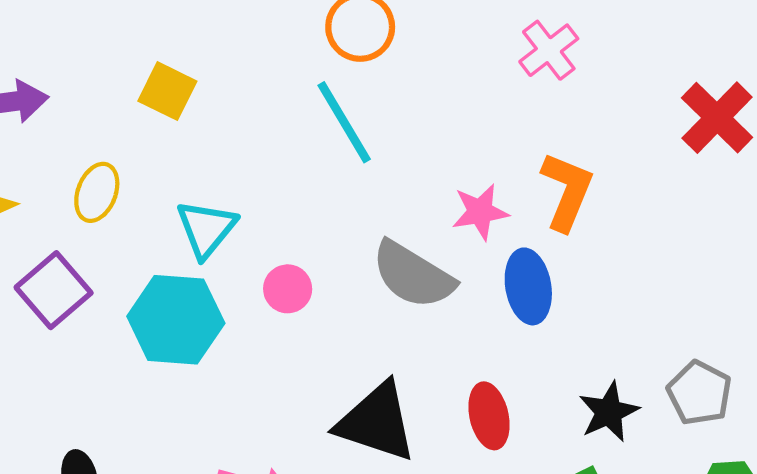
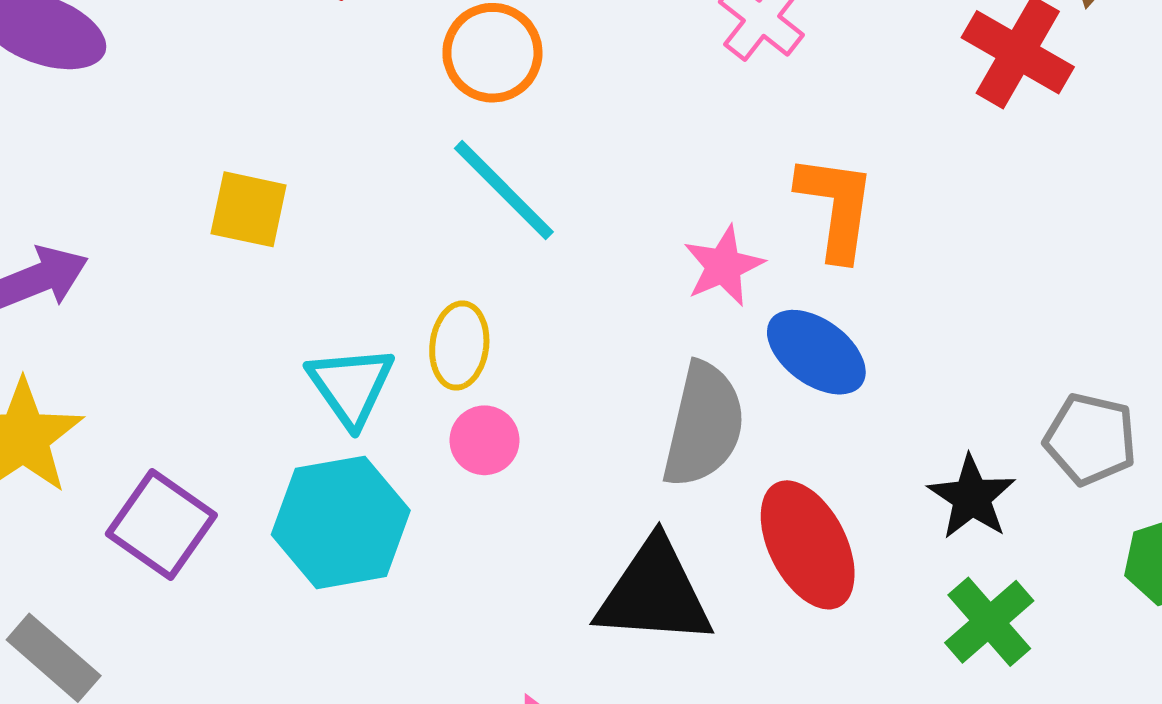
yellow ellipse: (97, 192) -> (459, 346), moved
gray semicircle: (413, 275) -> (704, 425), moved, turned -94
blue ellipse: (528, 286) -> (816, 352), turned -30
red ellipse: (489, 416) -> (808, 545), size x1.4

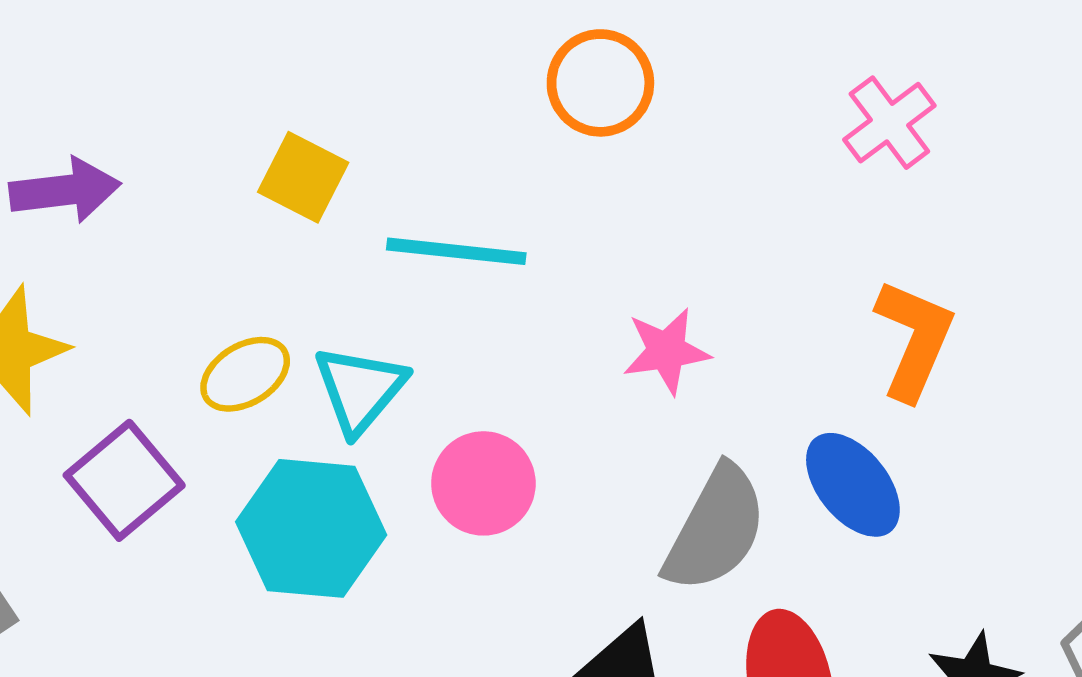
cyan line: (504, 190) -> (456, 251), moved, turned -54
pink star: (724, 266) -> (666, 351), moved
yellow ellipse: (459, 346) -> (245, 374), moved, turned 36
pink circle: (484, 440) -> (483, 483), size x1.4

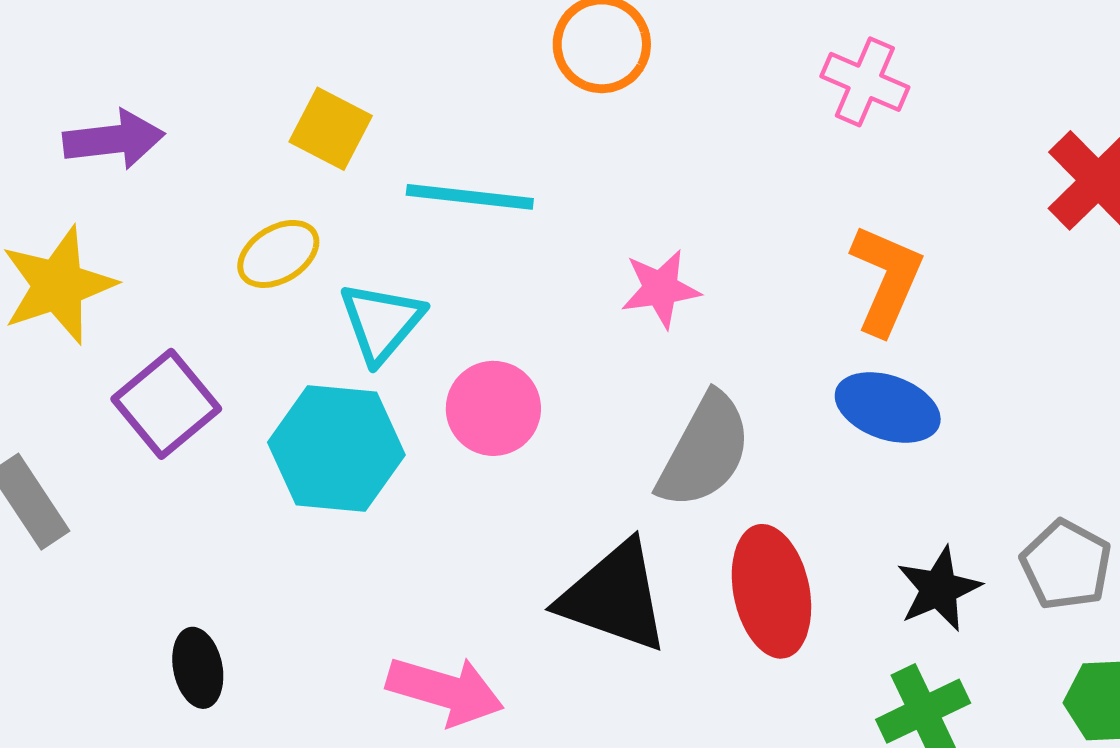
pink cross: (889, 123) -> (865, 82), turned -30
yellow ellipse: (245, 374) -> (278, 254), moved
blue ellipse: (853, 485) -> (888, 407), moved, turned -32

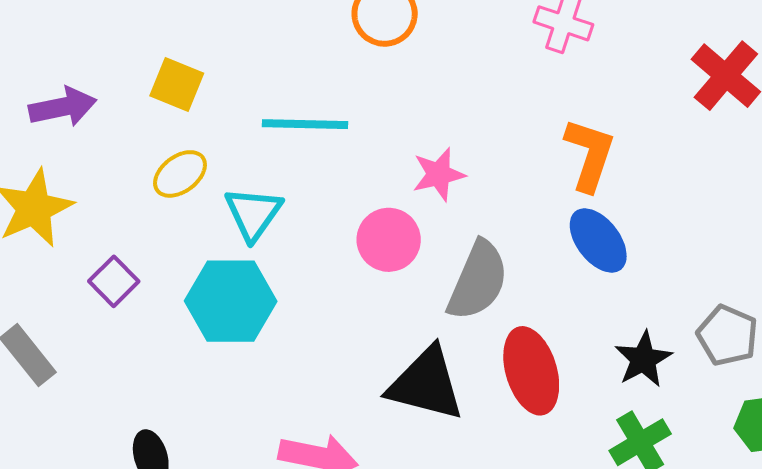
yellow square: (331, 129) -> (177, 84), moved
purple square: (166, 404) -> (114, 281), size x0.7
blue ellipse: (888, 407) -> (598, 240), turned 38
pink circle: (493, 408) -> (389, 240), moved

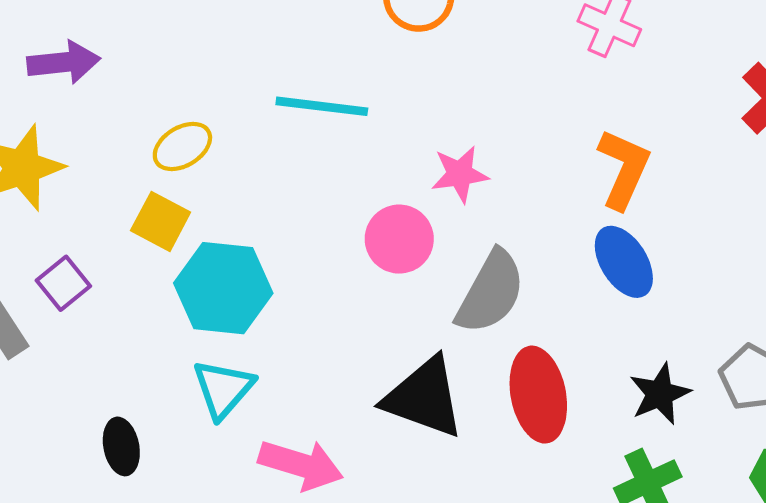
yellow square: (177, 84) -> (161, 221), moved
cyan triangle: (253, 214) -> (223, 389), moved
purple square: (114, 281) -> (63, 283), moved

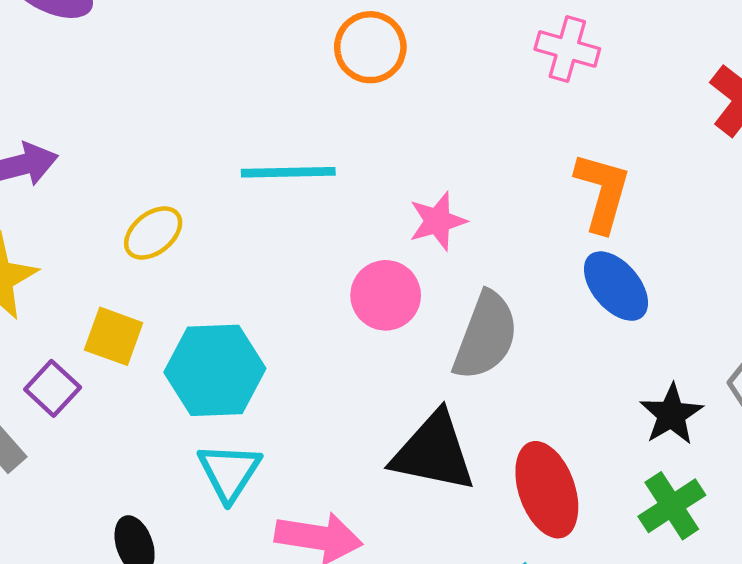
yellow square: (161, 221) -> (114, 336), moved
red ellipse: (538, 395) -> (547, 490), moved

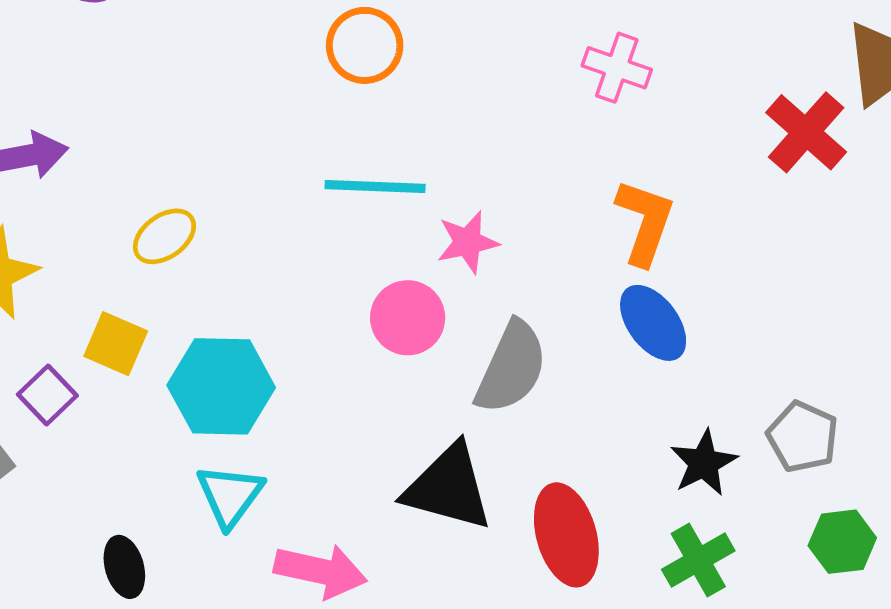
orange circle: (370, 47) -> (365, 45), moved
cyan line: (288, 172) -> (375, 186), moved

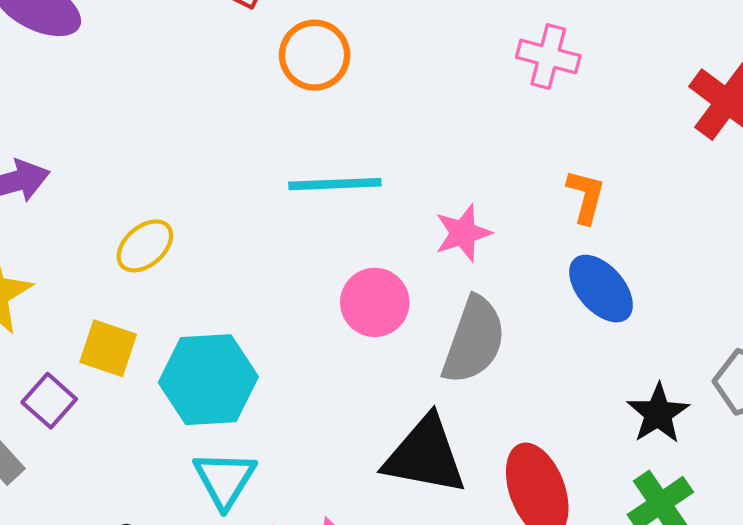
orange L-shape: (645, 222) -> (586, 196), size x0.7
pink star: (468, 242) -> (463, 233), moved

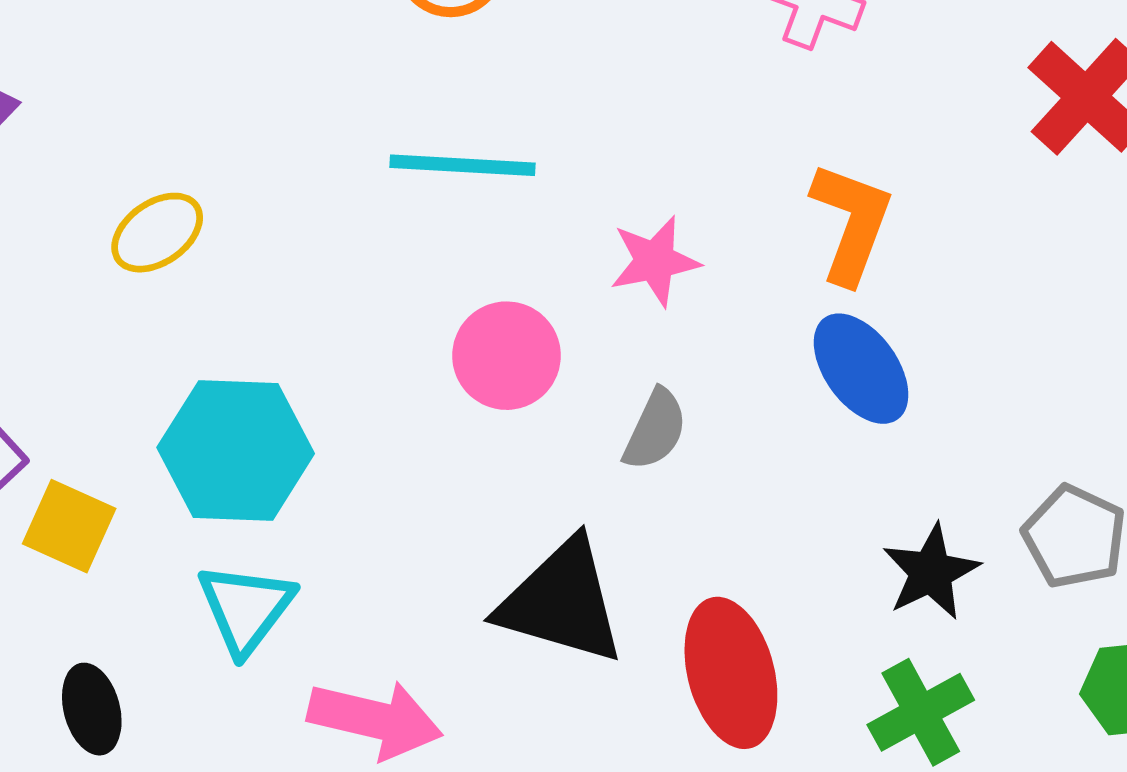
orange L-shape: (586, 196) -> (851, 223), size x1.4
gray semicircle: (474, 340) -> (655, 430), size x0.6
yellow square: (108, 348) -> (69, 526), moved

